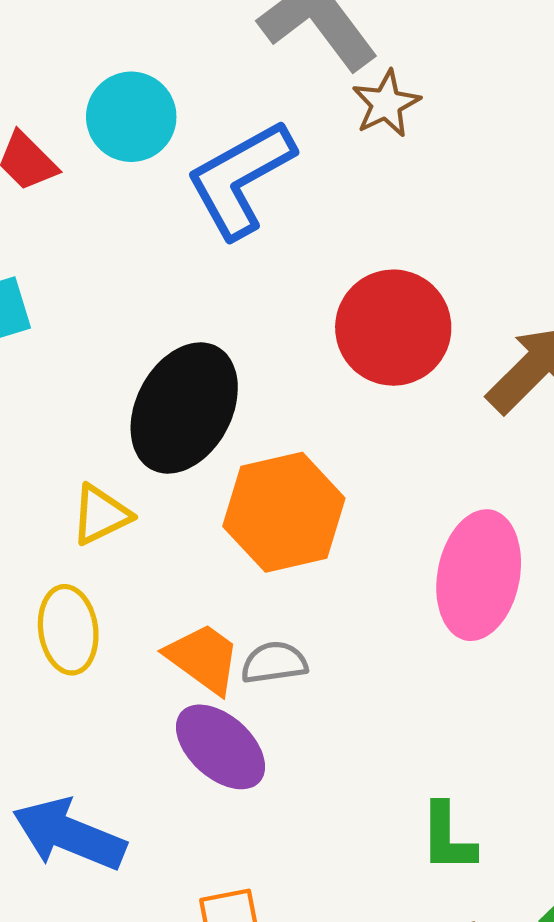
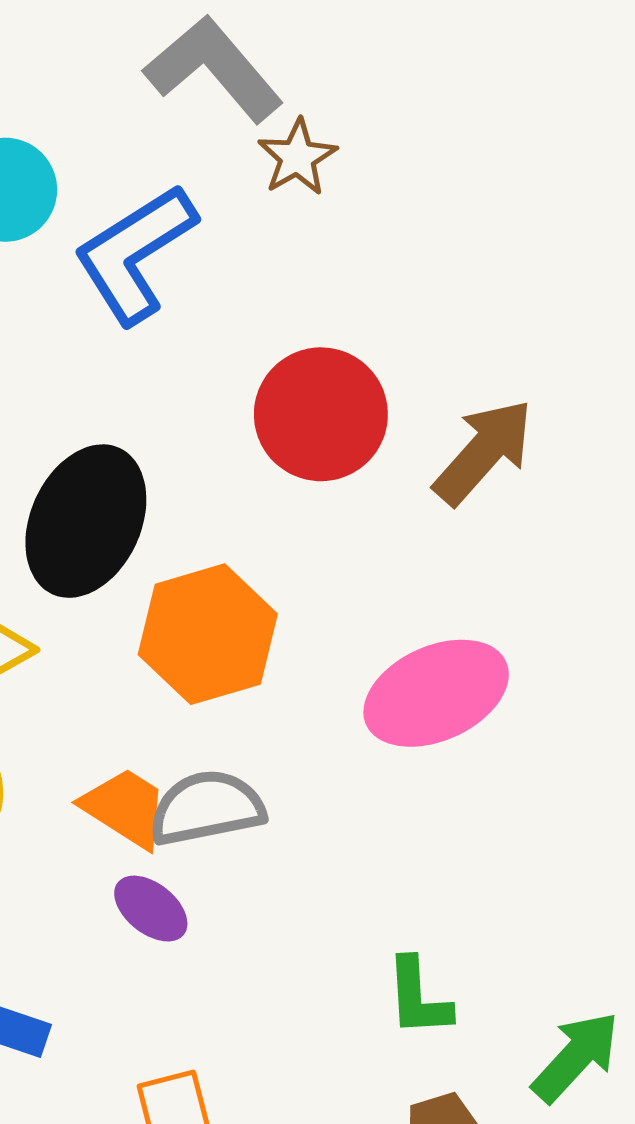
pink ellipse: (479, 575) -> (436, 693), turned 58
gray semicircle: (274, 663) -> (207, 808), size x1.5
purple ellipse: (221, 747) -> (151, 909), size x0.7

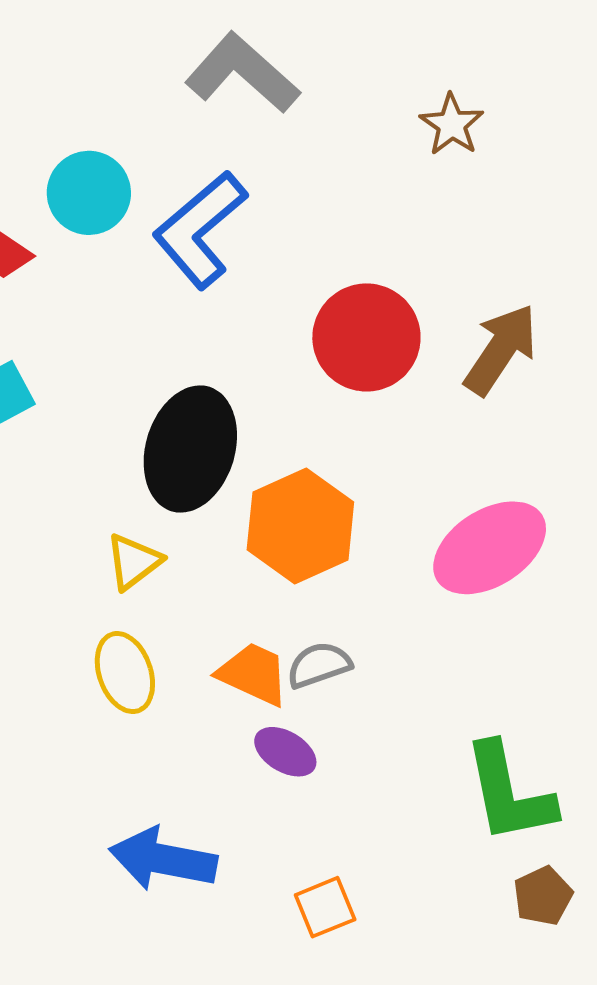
brown star: (297, 157) -> (452, 124), moved
gray semicircle: (207, 808) -> (319, 665), size x0.7
green L-shape: (418, 997) -> (509, 793), size x1.6

